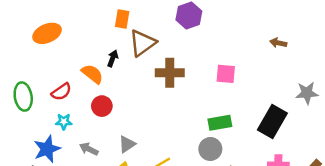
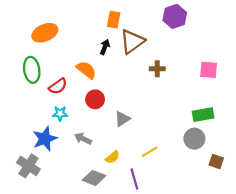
black arrow: (113, 58) -> (105, 47), moved
brown cross: (170, 73) -> (157, 69), size x0.6
green ellipse: (23, 97) -> (32, 70), moved
gray triangle: (127, 144) -> (122, 119), moved

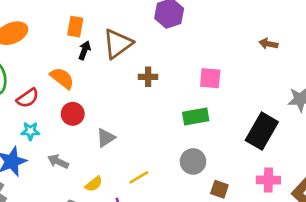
orange rectangle: (114, 20) -> (75, 27), moved
green rectangle: (203, 115) -> (196, 117), moved

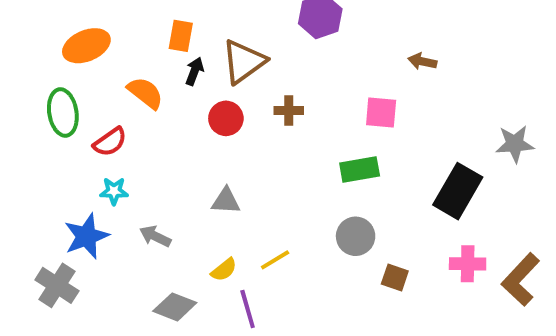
brown arrow: (268, 44) -> (422, 61), moved
orange semicircle: (62, 78) -> (145, 93), moved
red circle: (73, 114) -> (226, 118), moved
gray triangle: (106, 138) -> (226, 201), turned 36
yellow semicircle: (94, 184) -> (224, 270), moved

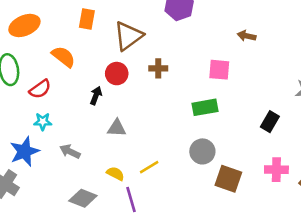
black arrow: (194, 71) -> (96, 96), moved
black rectangle: (458, 191) -> (270, 122), size x0.6
yellow semicircle: (224, 270) -> (115, 174), turned -114
brown square: (395, 278) -> (228, 179), size x1.5

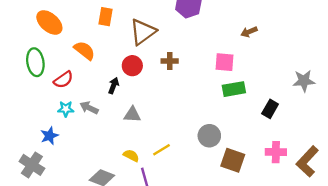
orange ellipse: (24, 25) -> (49, 22), turned 64
brown arrow: (247, 36) -> (249, 32), turned -35
green rectangle: (205, 107) -> (234, 89), moved
blue star: (24, 151) -> (49, 136), size x0.7
gray arrow: (70, 151) -> (89, 108), moved

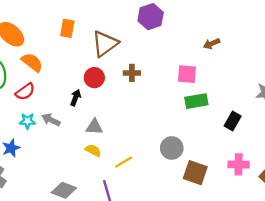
orange semicircle: (84, 51) -> (32, 62), moved
yellow semicircle: (131, 156) -> (93, 150), moved

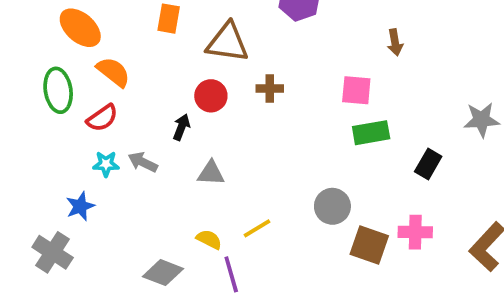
brown triangle: (105, 44) -> (227, 42), turned 44
brown arrow: (212, 44) -> (395, 42), turned -77
yellow semicircle: (93, 150) -> (209, 239), moved
pink cross: (239, 164) -> (415, 232), moved

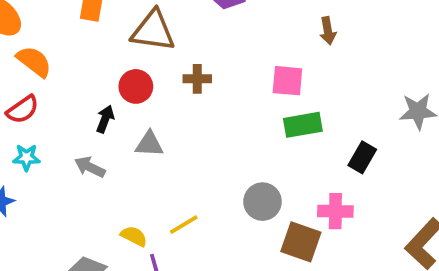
gray arrow: (143, 162) -> (90, 167), moved
gray triangle: (211, 173) -> (149, 144), moved
pink cross: (415, 232) -> (335, 211), moved

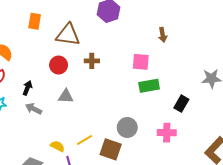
black arrow: (105, 119) -> (27, 88), moved
brown square: (301, 242) -> (111, 149), moved

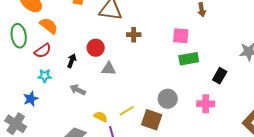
red circle: (59, 65) -> (96, 48), moved
gray arrow: (34, 109) -> (78, 90), moved

